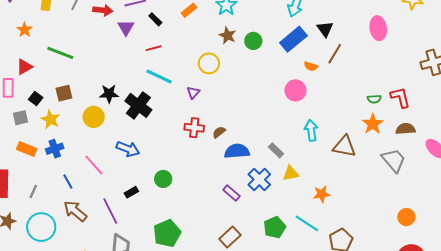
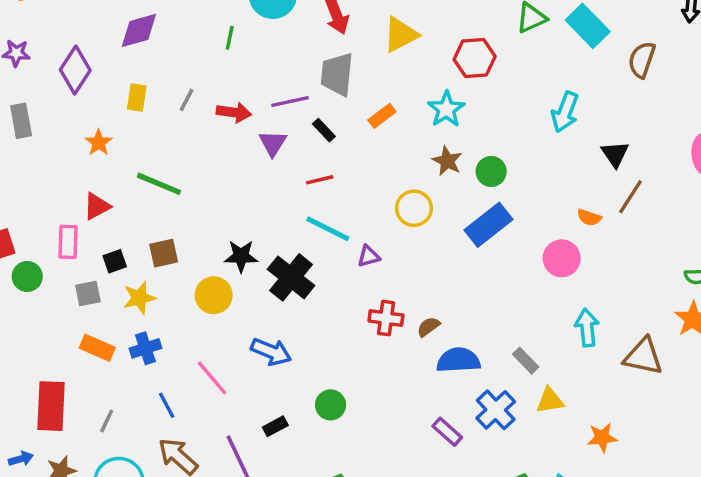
blue rectangle: (293, 39) -> (489, 225), moved
purple triangle: (193, 93) -> (369, 256), moved, turned 32
black square: (36, 99) -> (115, 261), turned 32
yellow star: (50, 119) -> (139, 298), turned 30

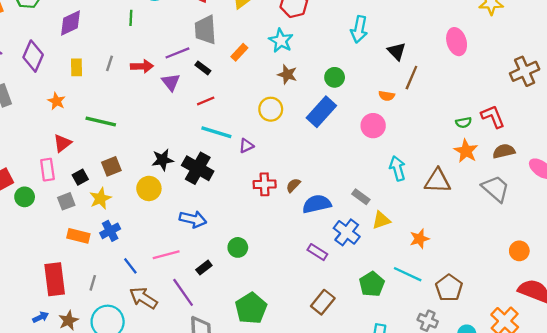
green circle: (491, 171) -> (335, 77), moved
pink line: (212, 378) -> (166, 255), moved, turned -55

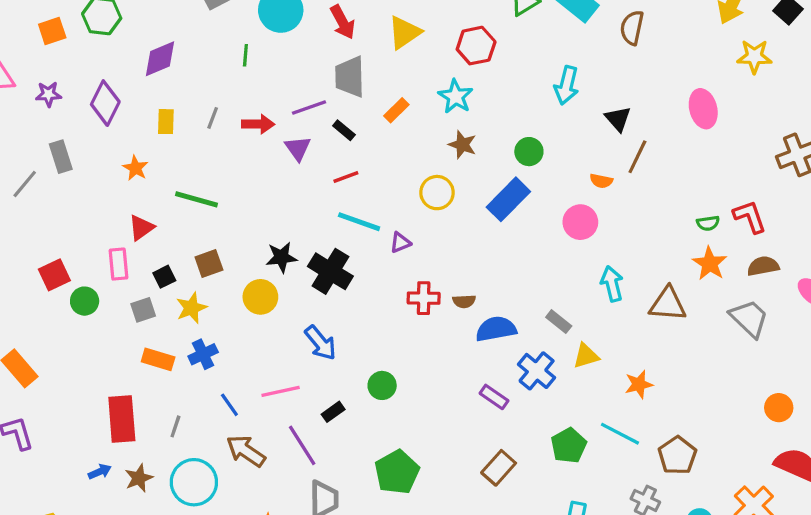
brown semicircle: (293, 185) -> (464, 301), turned -140
blue arrow: (193, 219) -> (321, 343), turned 35

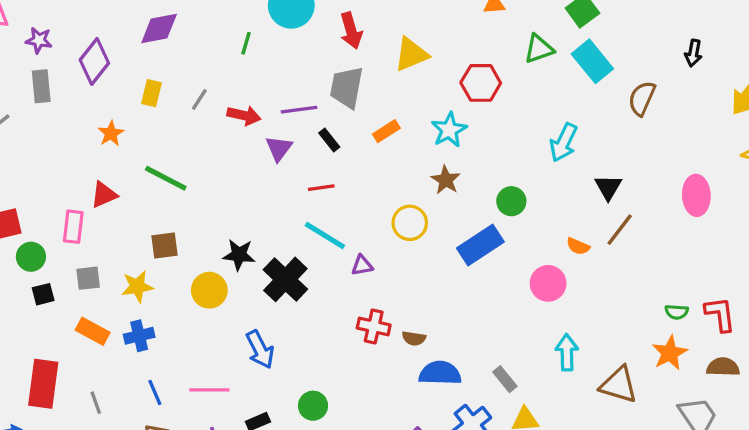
gray rectangle: (61, 157) -> (41, 86), moved
black square: (164, 277) -> (43, 294), moved
gray line: (175, 426) -> (96, 403), turned -50

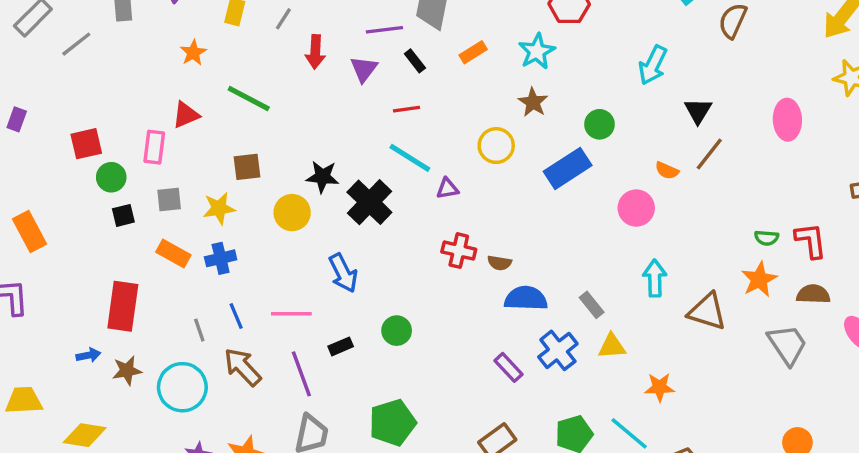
red arrow: (244, 115) -> (315, 52), moved, turned 80
gray line: (96, 403) -> (199, 330), moved

